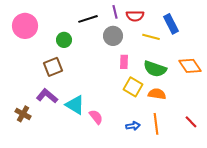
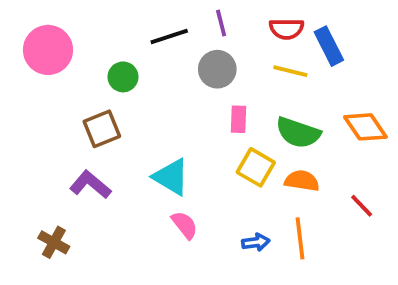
red semicircle: (135, 16) -> (287, 29), moved
cyan triangle: (75, 105) -> (171, 177), moved
brown cross: (23, 114) -> (54, 242), moved
red line: (191, 122) -> (362, 206), moved

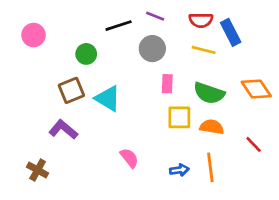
purple line: (221, 23) -> (155, 16), turned -54
pink circle: (48, 50) -> (34, 35), size x0.7
yellow square: (256, 167) -> (179, 117), turned -30
cyan triangle: (171, 177) -> (108, 99), moved

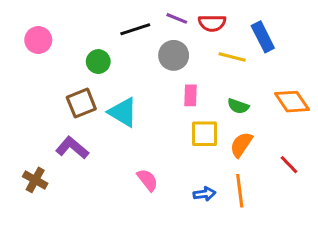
red semicircle: (201, 20) -> (212, 23), moved
green semicircle: (209, 93) -> (238, 106), size x0.6
orange semicircle: (212, 127) -> (241, 145), turned -65
brown cross: (38, 170) -> (35, 180), moved

